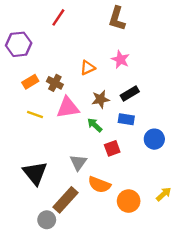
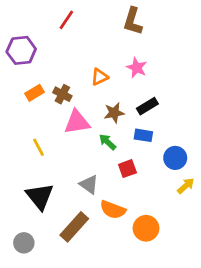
yellow line: (35, 114) -> (38, 147), moved, turned 42
gray triangle: (78, 162) -> (89, 184), turned -30
yellow arrow: (164, 194) -> (186, 186), moved
gray circle: (47, 220) -> (24, 243), moved

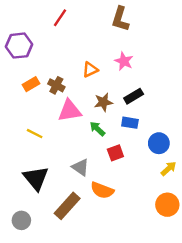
yellow line: (38, 147) -> (35, 134), turned -35
orange circle: (146, 228) -> (167, 205), moved

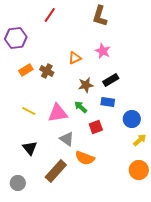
pink triangle: (70, 111) -> (58, 113), moved
black triangle: (36, 178) -> (30, 148), size x0.7

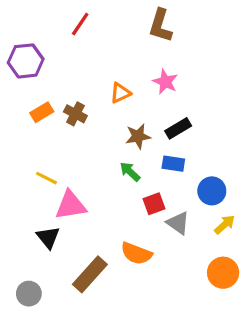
pink triangle: (58, 113) -> (71, 205), moved
gray triangle: (67, 139) -> (178, 223), moved

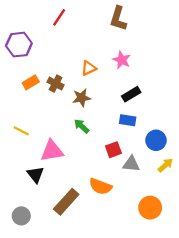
brown star: (138, 136) -> (82, 98), moved
green arrow: (130, 172) -> (82, 126), moved
yellow line: (47, 178) -> (21, 131), moved
gray triangle: (178, 223) -> (131, 164), turned -30
orange circle: (223, 273) -> (150, 208), moved

